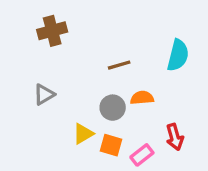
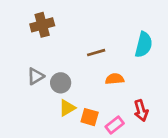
gray circle: (113, 108) -> (61, 83), moved

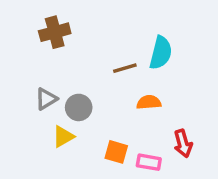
cyan semicircle: (144, 45) -> (161, 53), moved
yellow triangle: (67, 108) -> (63, 137), moved
pink rectangle: (115, 125) -> (149, 162), turned 48

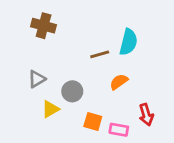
brown cross: (55, 32) -> (44, 26), turned 30
orange semicircle: (149, 102) -> (119, 82), turned -30
gray circle: (79, 107) -> (72, 91), moved

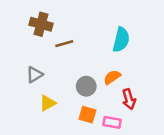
brown line: (100, 54) -> (64, 44), moved
gray circle: (72, 91) -> (86, 86), moved
red arrow: (146, 115) -> (129, 99), moved

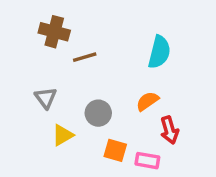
gray triangle: (35, 75) -> (46, 98), turned -36
gray circle: (86, 86) -> (98, 113), moved

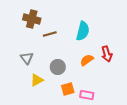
cyan semicircle: (159, 52) -> (83, 31), moved
red arrow: (169, 130) -> (107, 54), moved
orange square: (115, 150) -> (68, 89), turned -32

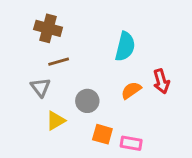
brown line: (50, 34) -> (59, 62), moved
orange square: (68, 89) -> (102, 134), turned 32

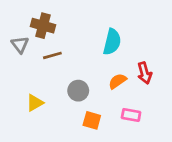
gray triangle: (40, 87) -> (20, 45), moved
yellow triangle: (56, 121) -> (35, 103), moved
pink rectangle: (131, 143) -> (131, 115), moved

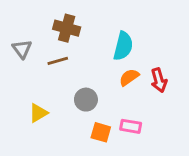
brown cross: (43, 26) -> (67, 28), moved
orange semicircle: (117, 81) -> (129, 77), moved
pink rectangle: (131, 115) -> (131, 126), moved

